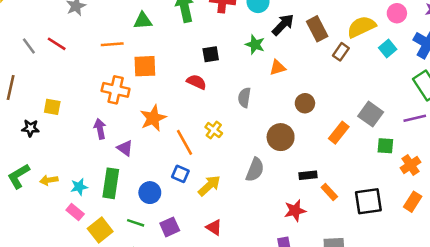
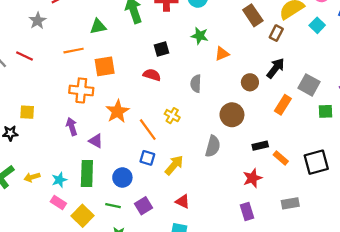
black arrow: (283, 25) -> (276, 68), moved

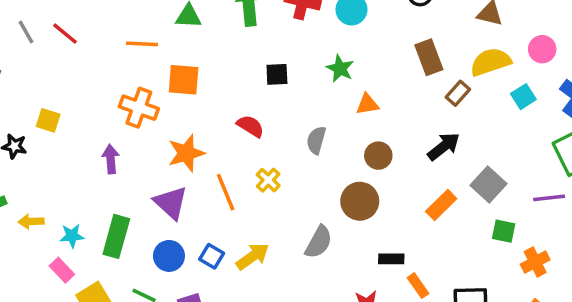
red semicircle: (152, 75) -> (250, 126), moved
brown circle: (250, 82) -> (378, 156), moved
purple triangle: (96, 141) -> (171, 203), moved, size x1.5
blue square: (147, 158) -> (212, 256), moved

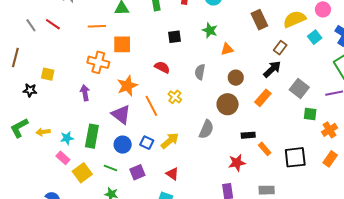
brown rectangle: (458, 93) -> (280, 48), moved
orange rectangle: (441, 205) -> (263, 98), moved

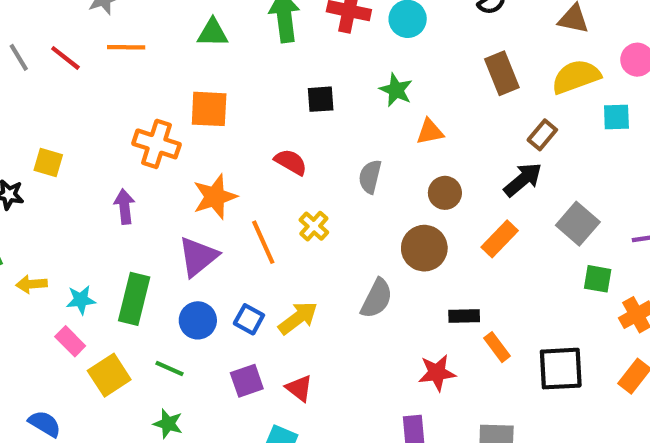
orange line: (97, 26) -> (126, 47), moved
cyan square: (315, 37) -> (616, 117), turned 32
purple triangle: (121, 114) -> (198, 257), turned 40
purple square: (137, 172) -> (247, 381), moved

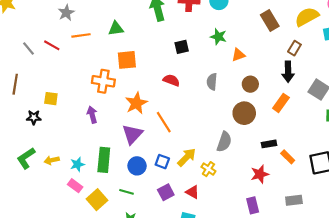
green triangle: (213, 33) -> (116, 29), moved
black arrow: (523, 180) -> (288, 72), turned 138
yellow cross: (314, 226) -> (208, 169), moved

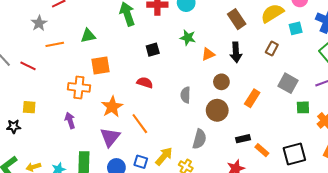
red line: (52, 45) -> (28, 66), moved
brown rectangle: (294, 48) -> (272, 49), moved
black arrow: (288, 72) -> (236, 52), moved
gray semicircle: (212, 82) -> (185, 95), moved

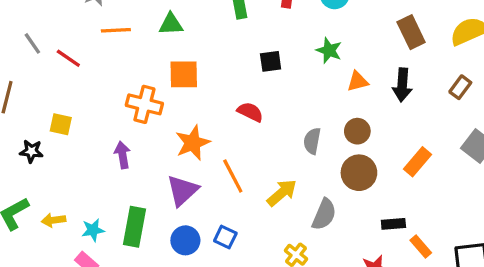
brown circle: (221, 82) -> (357, 131), moved
yellow arrow: (164, 156) -> (282, 193), moved

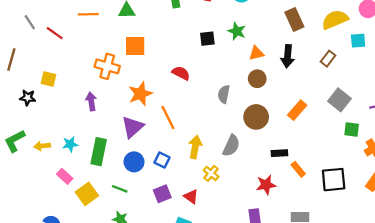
black square: (271, 61) -> (207, 39), moved
brown circle: (357, 131) -> (257, 79), moved
yellow arrow: (282, 193) -> (195, 147), moved, turned -40
cyan star: (93, 230) -> (70, 144), moved

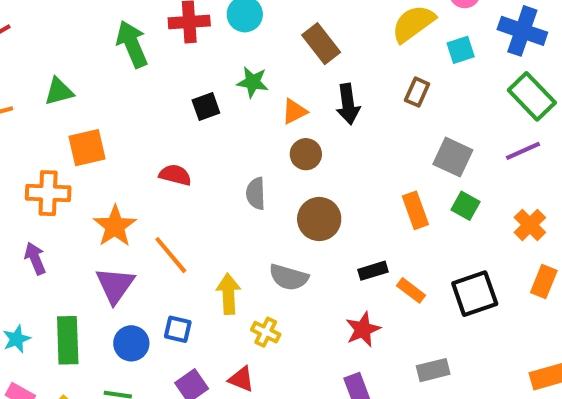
brown rectangle: (294, 19) -> (321, 44), moved
orange rectangle: (297, 110) -> (415, 210), moved, turned -48
green square: (352, 130) -> (465, 206), moved, turned 35
gray semicircle: (231, 146) -> (289, 277), turned 95

